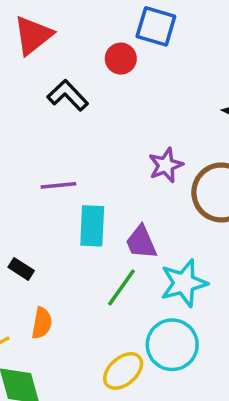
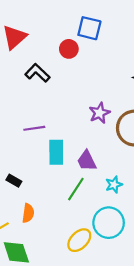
cyan star: (184, 283) -> (114, 185), size x0.6

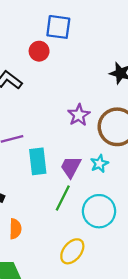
purple trapezoid: (87, 161) -> (71, 167), turned 60
cyan star: (114, 185) -> (99, 164), moved
cyan circle: (109, 223) -> (99, 211), moved

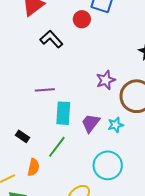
green line: (63, 198) -> (57, 147), moved

